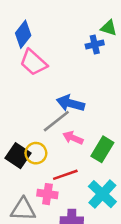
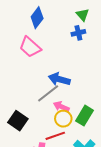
green triangle: (109, 28) -> (82, 15), moved, turned 32
blue diamond: (23, 34) -> (37, 18), moved
yellow circle: (36, 153) -> (63, 119), moved

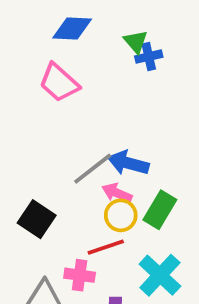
green triangle: (82, 15) -> (136, 42), moved
blue diamond: (37, 18) -> (72, 28), turned 55
blue arrow: (59, 79) -> (128, 163), moved

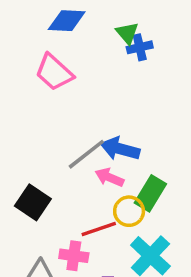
yellow circle: (121, 215) -> (129, 211), moved

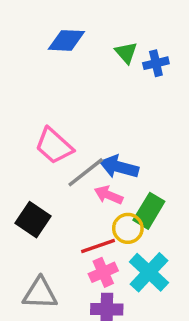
blue cross: (140, 47) -> (156, 63), moved
pink trapezoid: (54, 72) -> (54, 146), moved
pink cross: (74, 256) -> (103, 272), moved, turned -32

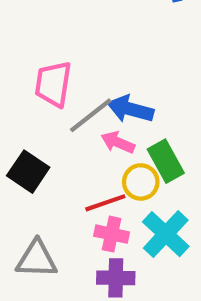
pink trapezoid: (54, 146) -> (53, 84), turned 57
green rectangle: (149, 211) -> (166, 161), turned -60
pink cross: (103, 272) -> (112, 234), turned 36

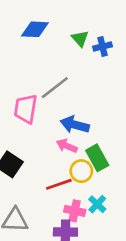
gray line: (91, 115) -> (55, 88), moved
pink cross: (112, 234) -> (75, 211), moved
cyan cross: (166, 234) -> (97, 204), size x0.6

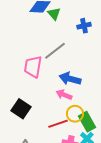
green triangle: (80, 39) -> (54, 14), moved
blue cross: (103, 47) -> (84, 26), moved
green rectangle: (97, 158) -> (87, 122), moved

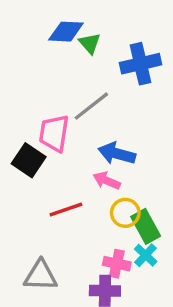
blue cross: (84, 26) -> (141, 64), size x1.6
black square: (21, 109) -> (29, 160), moved
red line: (58, 124) -> (66, 209), moved

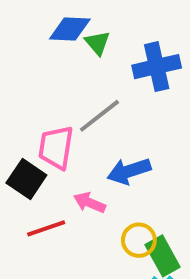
blue arrow: (117, 154) -> (129, 171), turned -33
pink arrow: (107, 181) -> (90, 203), moved
red line: (66, 209) -> (46, 228), moved

